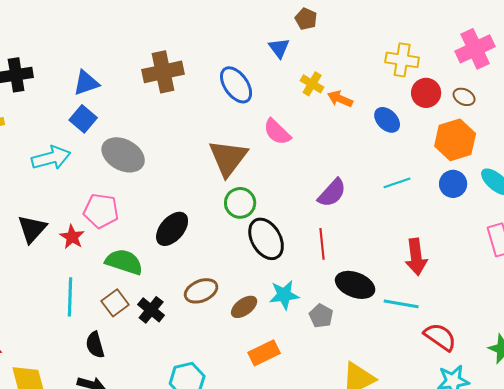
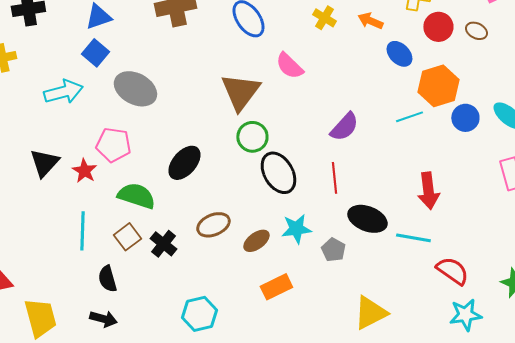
orange arrow: (340, 99) -> (370, 21), moved
orange hexagon: (455, 140) -> (438, 86), moved

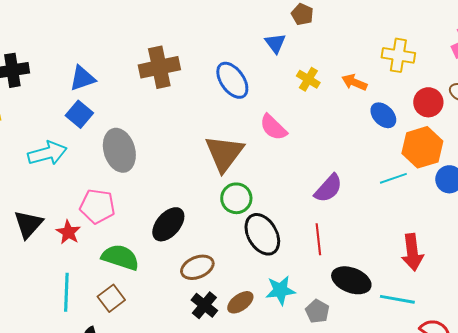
red circle: (438, 27) -> (428, 102), moved
gray ellipse: (135, 89) -> (119, 150), turned 45
brown ellipse: (213, 225) -> (197, 267), moved
black cross: (163, 244) -> (204, 305), moved

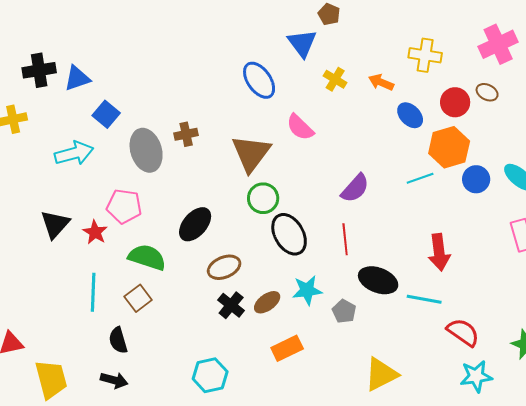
blue triangle: (275, 43) -> (302, 43), size x1.4
brown cross: (159, 67) -> (186, 134), moved, size x0.6
blue triangle: (82, 78) -> (77, 78), moved

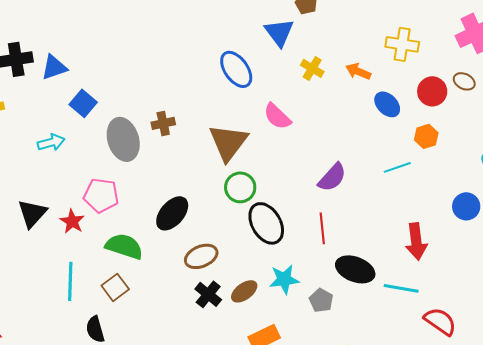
orange hexagon: (449, 147) -> (426, 136), size x0.6
cyan arrow: (74, 153) -> (51, 142), size x0.7
blue circle: (476, 179) -> (466, 206), moved

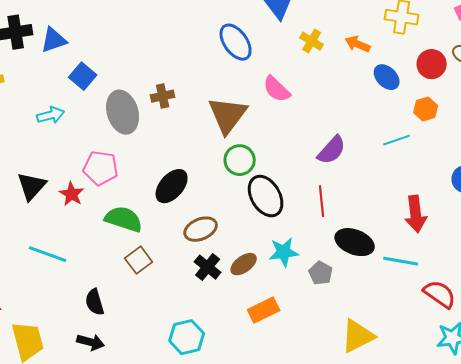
cyan line: (70, 281) -> (48, 254), moved, turned -72
brown square: (115, 287) -> (139, 260), moved

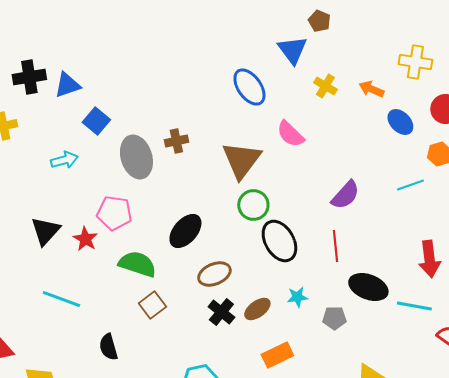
cyan star: (284, 252) -> (297, 297), size x0.7
gray pentagon: (321, 273) -> (334, 318), turned -30

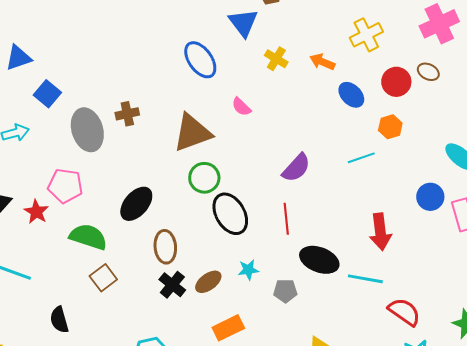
yellow cross: (415, 62) -> (366, 35), turned -36
pink semicircle: (290, 134) -> (241, 107), size x0.7
brown triangle: (241, 160) -> (192, 133), turned 33
brown ellipse: (214, 274) -> (165, 247), turned -72

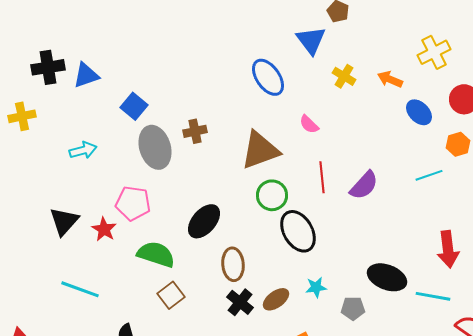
blue square: (47, 94) -> (134, 106), moved
red line: (286, 219) -> (322, 177), moved

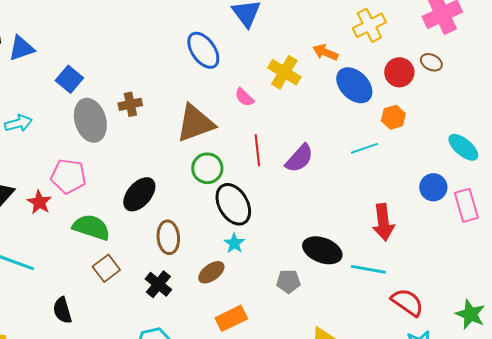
yellow cross: (344, 76) -> (284, 72), moved, size x1.4
blue ellipse: (419, 112) -> (354, 85), size x1.4
cyan star: (316, 287) -> (234, 243), moved, turned -30
black cross: (240, 302) -> (158, 284), moved

